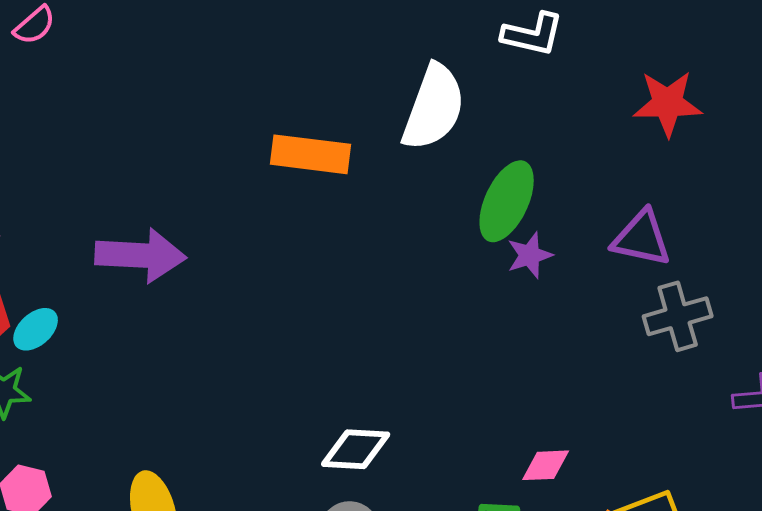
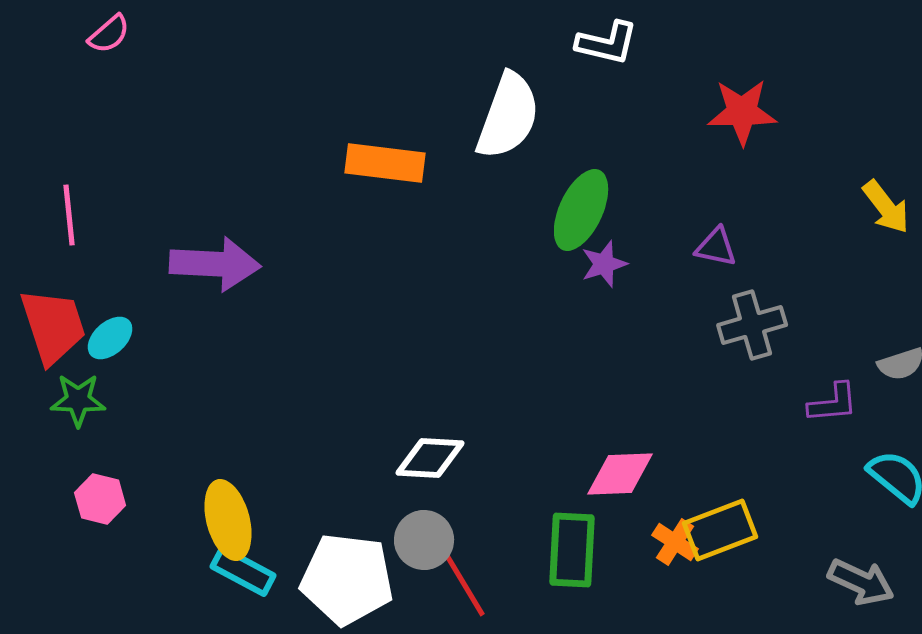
purple triangle: (642, 238) -> (716, 247), size x0.7
pink diamond: (546, 465) -> (620, 474), size x1.4

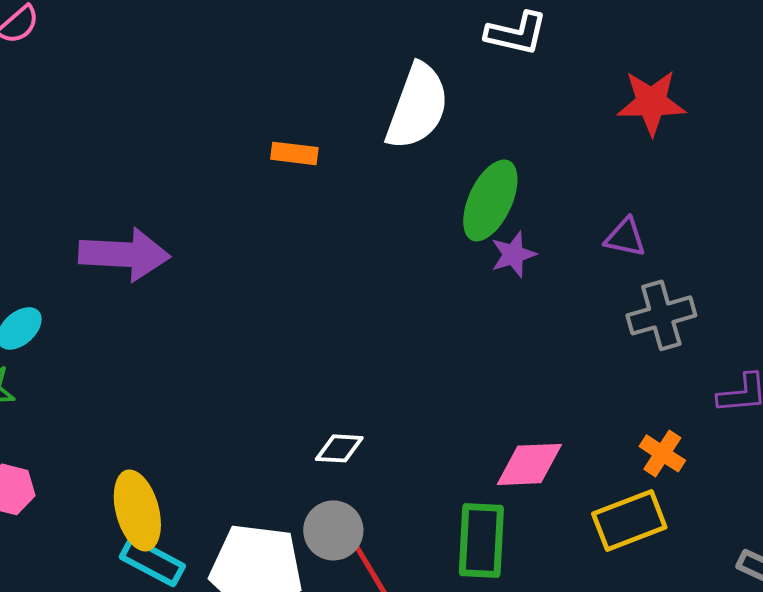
orange rectangle: (385, 163) -> (294, 153), size x0.6
white diamond: (430, 458) -> (339, 448), size x0.7
orange cross: (675, 542) -> (662, 453), moved

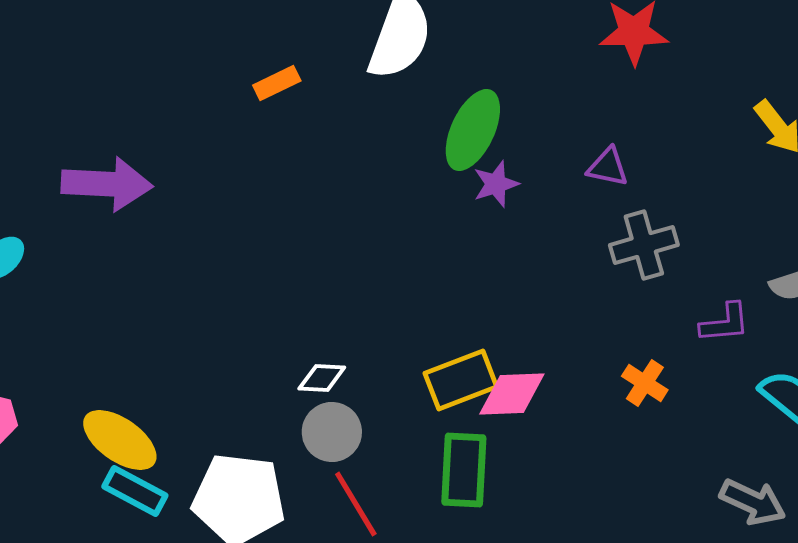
orange rectangle: (294, 153) -> (277, 83), turned -33
yellow ellipse: (137, 510) -> (120, 440), turned -40
yellow rectangle: (629, 520) -> (461, 380), moved
gray circle: (333, 530) -> (332, 432), moved

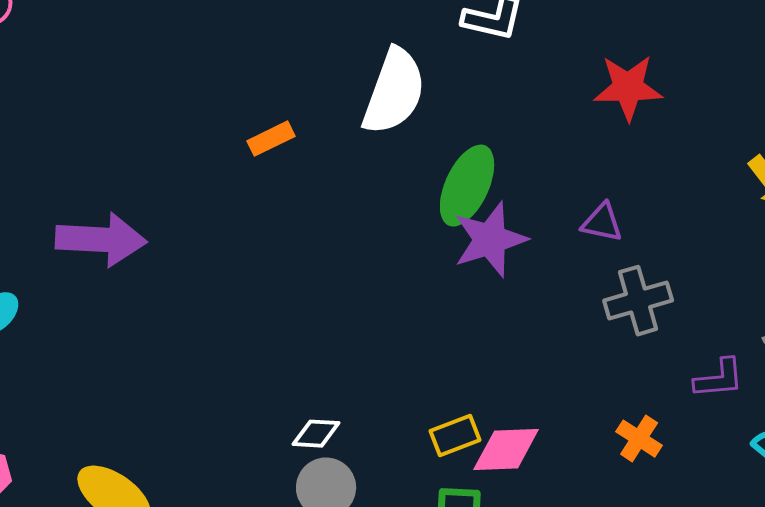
purple star: (496, 184) -> (490, 240), size x1.6
yellow rectangle: (461, 380) -> (455, 436), size x0.7

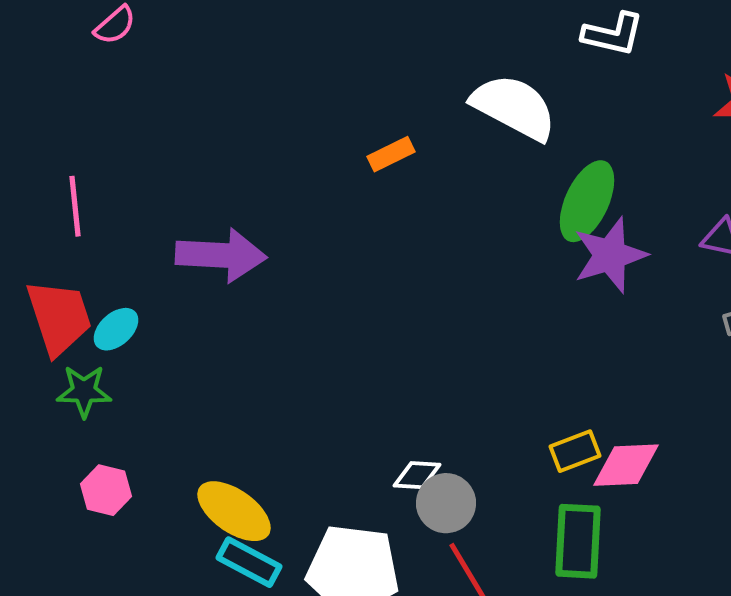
white semicircle: (394, 92) -> (514, 107), turned -82
white diamond: (316, 434) -> (417, 475), moved

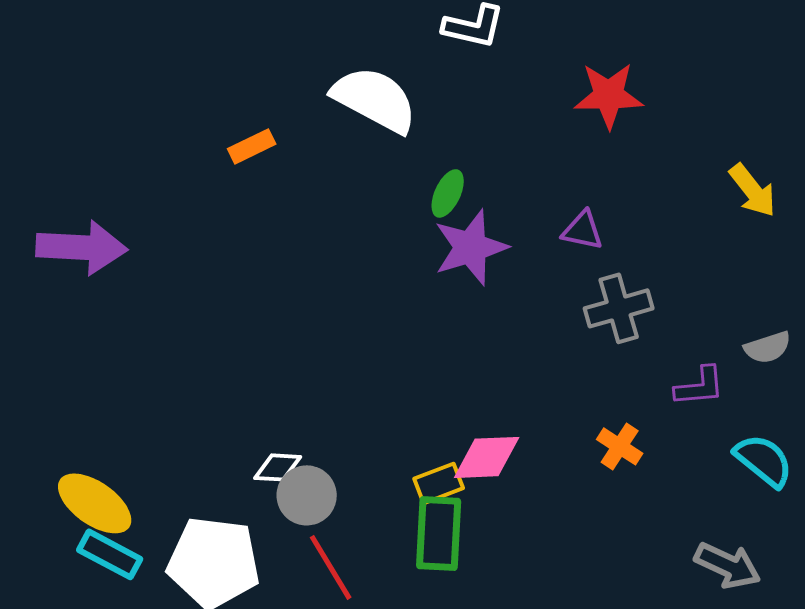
green ellipse: (587, 201) -> (448, 193), size x0.6
yellow rectangle: (575, 451) -> (439, 483), moved

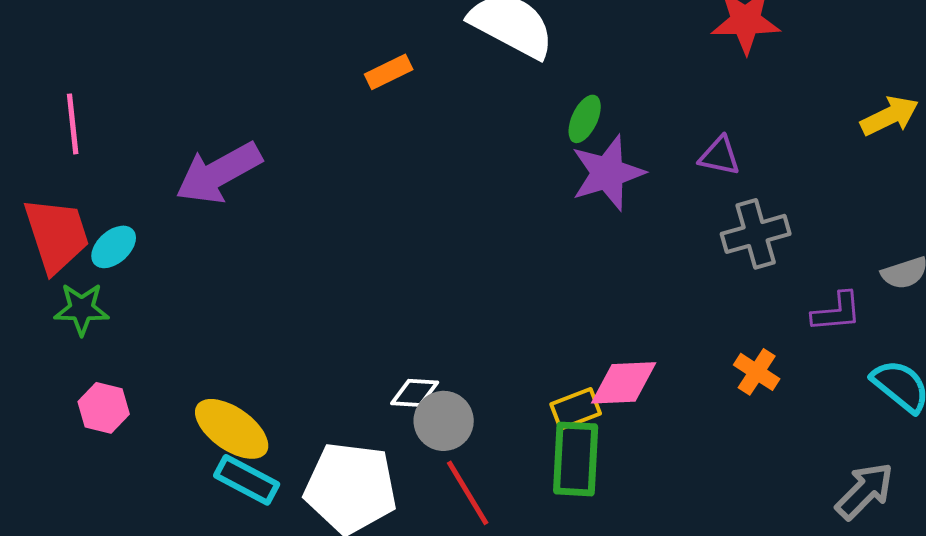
yellow arrow: (753, 190) -> (890, 116), turned -78
purple arrow: (82, 247) -> (219, 173), turned 148
gray arrow: (728, 565) -> (865, 491), turned -70

